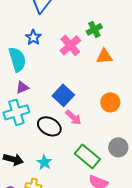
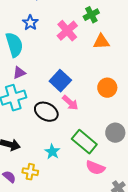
cyan star: (44, 162) -> (52, 152), moved

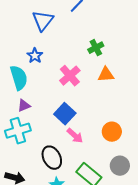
pink cross: (67, 31) -> (70, 76), moved
orange circle: (107, 88) -> (112, 132), moved
black ellipse: (46, 112) -> (52, 158), moved, turned 35

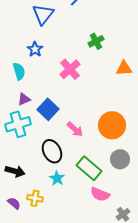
orange triangle: (106, 75) -> (124, 68), moved
cyan semicircle: (19, 78) -> (19, 71), size x0.7
blue square: (65, 114) -> (48, 109), moved
orange circle: (112, 132) -> (112, 125), size x1.4

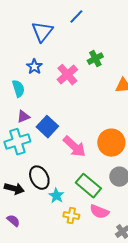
pink cross: (70, 69) -> (67, 75), moved
pink arrow: (75, 129) -> (74, 147), size x1.4
black ellipse: (52, 151) -> (39, 178), moved
yellow cross: (35, 198) -> (71, 216), moved

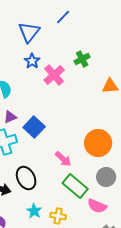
blue star: (34, 67) -> (32, 61), moved
pink arrow: (74, 147) -> (63, 159), moved, size x0.7
cyan star: (56, 196) -> (34, 211), moved
pink semicircle: (99, 212) -> (97, 206), moved

